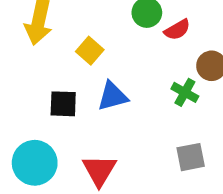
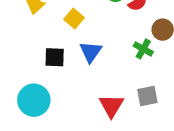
blue triangle: (113, 96) -> (91, 52), turned -40
red triangle: (99, 170) -> (111, 106), moved

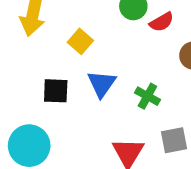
green cross: (143, 49) -> (147, 96), moved

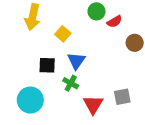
green cross: (147, 96) -> (71, 83), moved

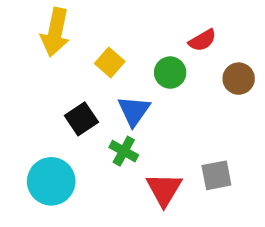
green circle: (96, 11) -> (170, 73), moved
black square: (47, 65) -> (81, 119), turned -36

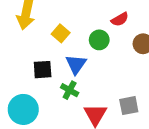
black square: (81, 119) -> (43, 70), turned 30

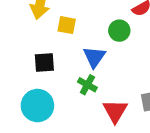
yellow square: (61, 33) -> (67, 25), moved, turned -30
black square: (43, 70) -> (44, 63), moved

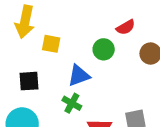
blue triangle: (94, 57) -> (79, 76), turned 35

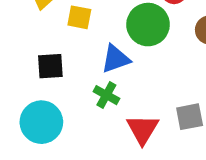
green circle: (104, 49) -> (148, 25), size x1.5

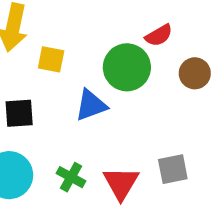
green cross: (106, 95) -> (71, 177), moved

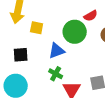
green cross: (71, 177) -> (56, 74), moved

